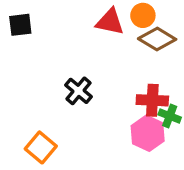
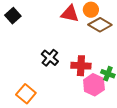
black square: (20, 25) -> (13, 16), turned -35
red cross: (152, 100) -> (81, 66), moved

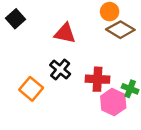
red triangle: (70, 14) -> (65, 33), moved
orange square: (26, 94) -> (31, 89), moved

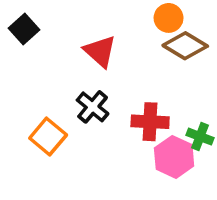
red triangle: (65, 33) -> (100, 51), turned 30

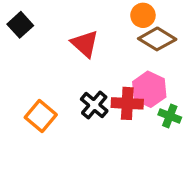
black cross: (93, 107) -> (94, 105), moved
pink hexagon: (174, 157) -> (149, 89), moved

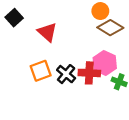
red triangle: (85, 44) -> (47, 32), moved
orange square: (41, 116) -> (41, 71), moved, turned 30

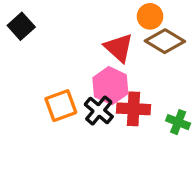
red triangle: (47, 32) -> (119, 48), moved
pink hexagon: (105, 63) -> (110, 86), moved

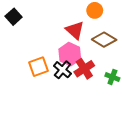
brown diamond: (165, 41) -> (104, 40), moved
red cross: (134, 109) -> (84, 69), turned -36

